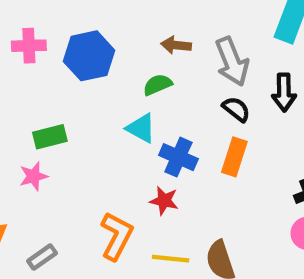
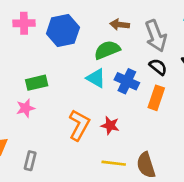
green semicircle: (157, 85) -> (107, 50), size x1.4
blue cross: (178, 157) -> (127, 81), moved
orange L-shape: (117, 236) -> (79, 125), moved
gray rectangle: (42, 257) -> (30, 161), turned -42

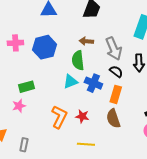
green semicircle: (107, 50) -> (78, 60), turned -72
cyan triangle: (96, 78) -> (70, 82), turned -49
brown semicircle: (146, 165) -> (113, 119), moved

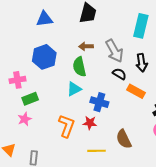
pink cross: (15, 43) -> (17, 80), moved
blue cross: (93, 83) -> (99, 102), moved
orange rectangle: (116, 94) -> (136, 91), moved, turned -72
brown semicircle: (113, 119) -> (124, 139), moved

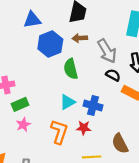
brown arrow: (86, 46) -> (80, 38), moved
blue hexagon: (44, 57) -> (50, 44), moved
cyan triangle: (74, 89) -> (67, 102), moved
pink star: (25, 119) -> (23, 125), moved

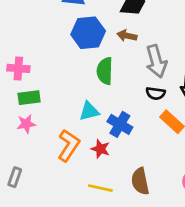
black semicircle: (113, 75) -> (156, 93), turned 144

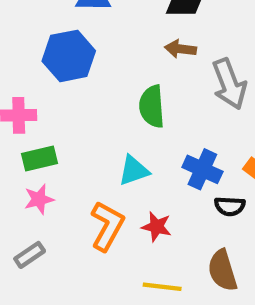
blue hexagon: (88, 33) -> (69, 56), moved
black semicircle: (156, 93) -> (230, 206), moved
blue cross: (120, 124) -> (202, 169), moved
gray rectangle: (15, 177) -> (30, 255), moved, turned 42

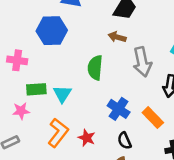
green rectangle: (40, 159) -> (36, 89), moved
cyan triangle: (134, 171) -> (62, 94), moved, turned -48
black semicircle: (230, 206) -> (124, 141), moved, turned 54

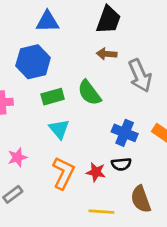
green semicircle: (95, 68) -> (89, 93), turned -30
green rectangle: (36, 89) -> (53, 97), moved
black semicircle: (124, 141) -> (121, 164), moved, turned -60

